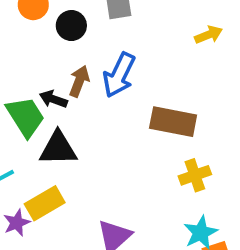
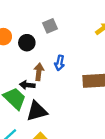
blue arrow: (119, 75) -> (60, 63), size x0.6

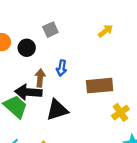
black arrow: (27, 85) -> (28, 92), size x1.6
black triangle: (37, 111) -> (57, 110), moved

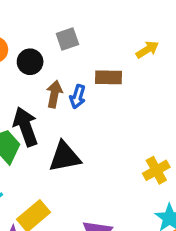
brown arrow: (40, 78) -> (54, 94), moved
brown rectangle: (100, 86) -> (108, 77), moved, size x0.7
black arrow: (28, 92) -> (26, 127), turned 60

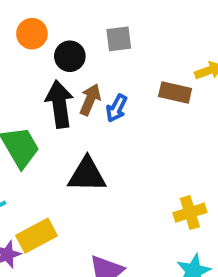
brown rectangle: (108, 77) -> (175, 93), moved
black arrow: (26, 127) -> (59, 104), moved

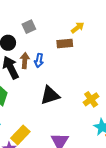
black triangle: (87, 175) -> (50, 95), moved

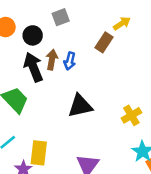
brown rectangle: (65, 44) -> (104, 42), turned -56
yellow rectangle: (20, 135) -> (39, 153), turned -42

